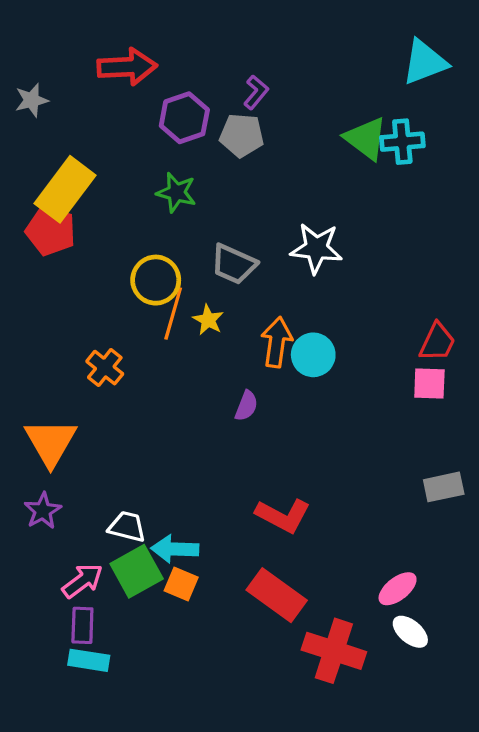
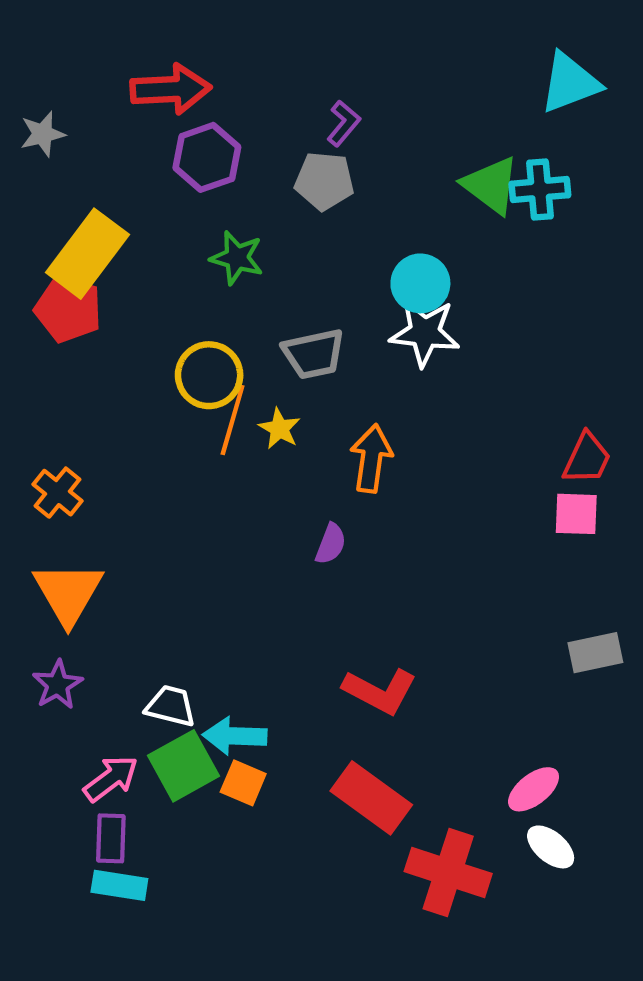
purple hexagon: (184, 118) -> (207, 157), moved
gray trapezoid: (234, 264) -> (314, 354), turned -36
cyan circle: (313, 355) -> (420, 283), moved
orange cross: (105, 368) -> (58, 493), moved

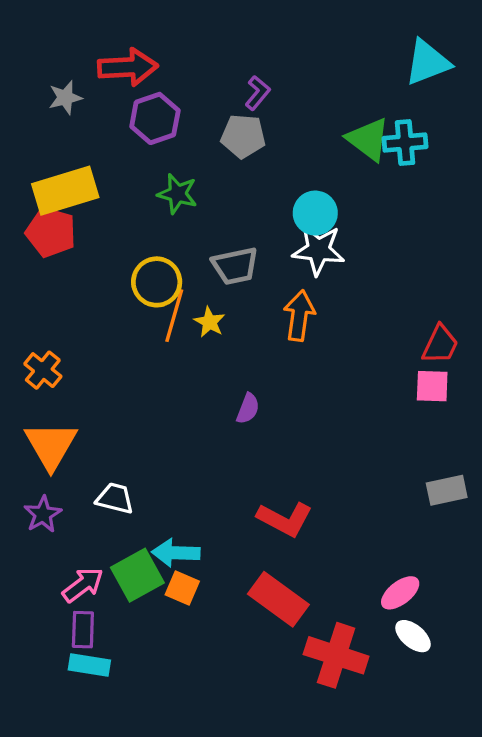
gray star: (43, 134) -> (65, 98), moved
yellow rectangle: (87, 254) -> (65, 191), turned 36
orange arrow: (371, 458) -> (299, 316), moved
white trapezoid: (171, 706) -> (115, 498), moved

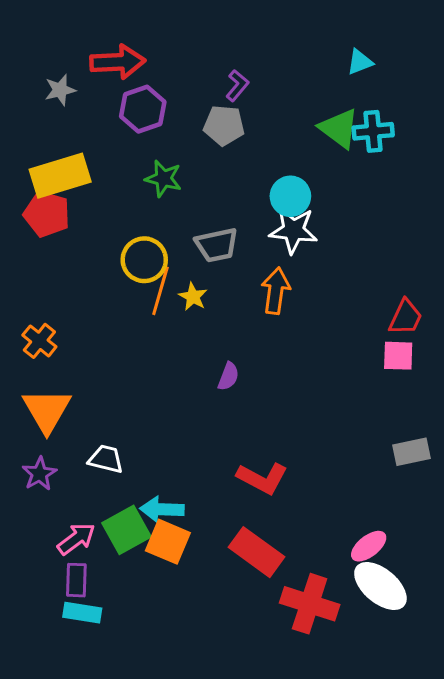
cyan triangle: (427, 62) -> (360, 62), moved, size x0.6
orange square: (182, 588) -> (168, 542), size x1.4
white ellipse: (413, 636) -> (380, 586), size x1.6

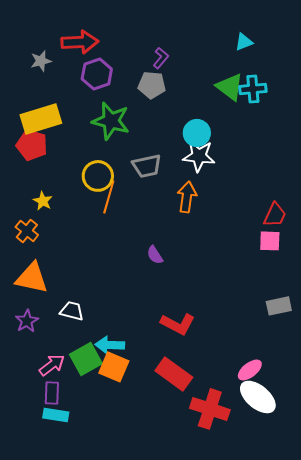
green star: (163, 179) -> (111, 121), size x1.5
yellow star: (193, 297) -> (43, 201), moved
purple semicircle: (228, 376) -> (155, 255), turned 126
orange triangle: (47, 410) -> (32, 278), turned -48

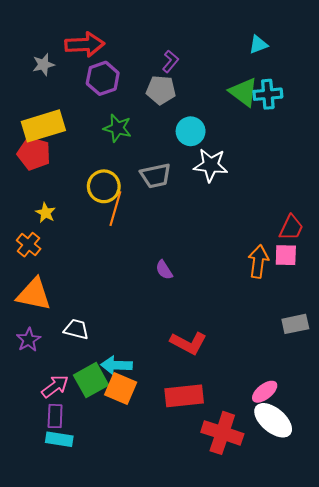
green star: (111, 121) -> (118, 128), size x0.7
cyan circle: (197, 133) -> (191, 131), moved
orange arrow: (187, 197) -> (258, 261), moved
red rectangle: (174, 374) -> (184, 396), turned -42

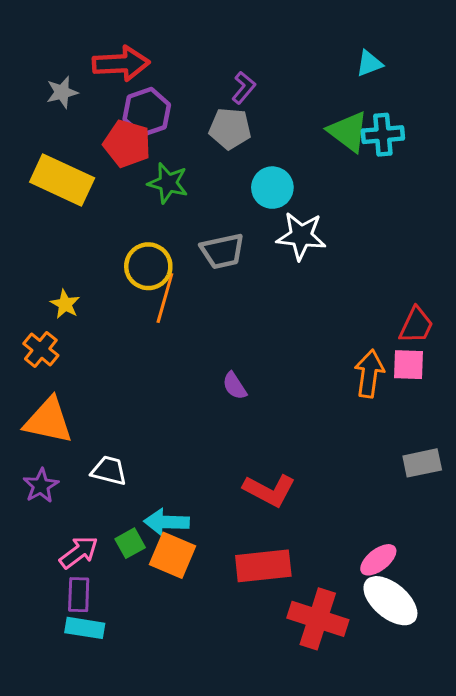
yellow rectangle: (43, 126) -> (62, 180), turned 42
red pentagon: (34, 153) -> (127, 144), moved
green square: (91, 380) -> (130, 543), size x0.6

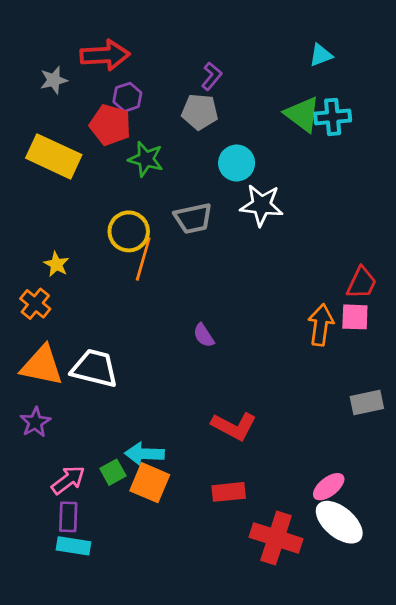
purple hexagon: (147, 112) -> (127, 97), size x0.7
white trapezoid: (109, 471) -> (95, 368), moved, size x1.5
red rectangle: (263, 566) -> (229, 492), size x0.7

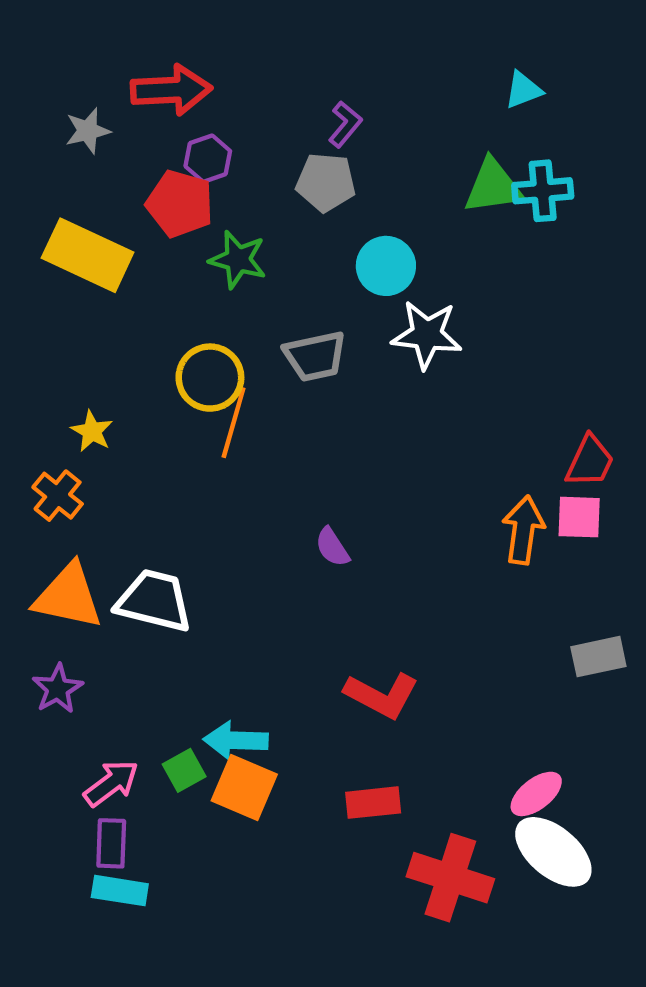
green triangle: (302, 114) -> (493, 187), turned -45

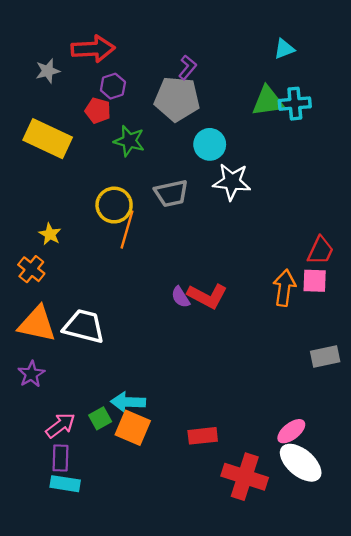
gray pentagon: (326, 182) -> (177, 99), size x1.4
red pentagon: (180, 204) -> (98, 111), size x0.7
red L-shape: (382, 695) -> (207, 296), moved

